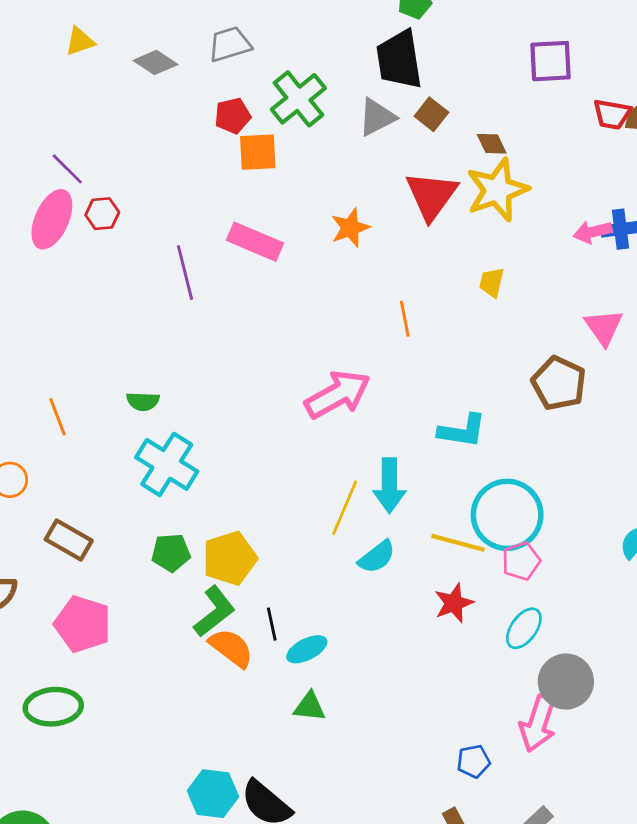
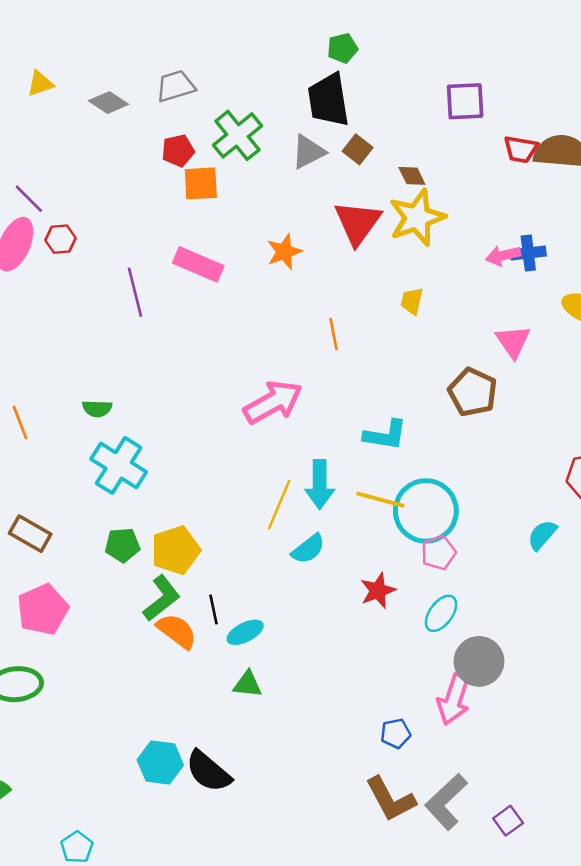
yellow line: (458, 543) -> (380, 500), moved
pink pentagon: (83, 624) -> (43, 610), turned 30

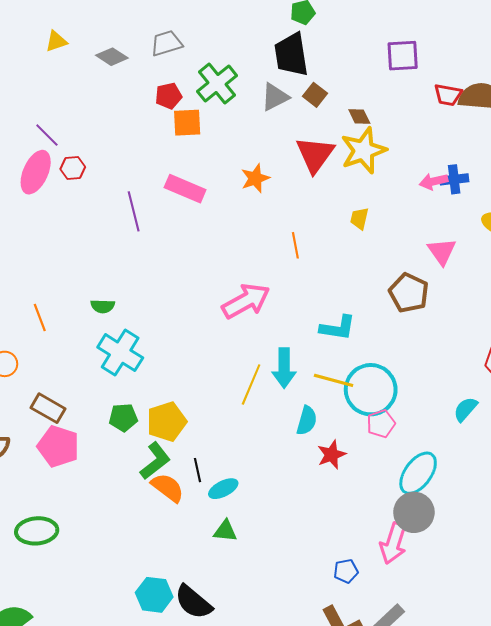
cyan semicircle: (308, 549) -> (307, 421), moved, turned -36
pink pentagon: (43, 610) -> (58, 446), moved, turned -30
cyan ellipse: (441, 613) -> (418, 473), moved, size x1.4

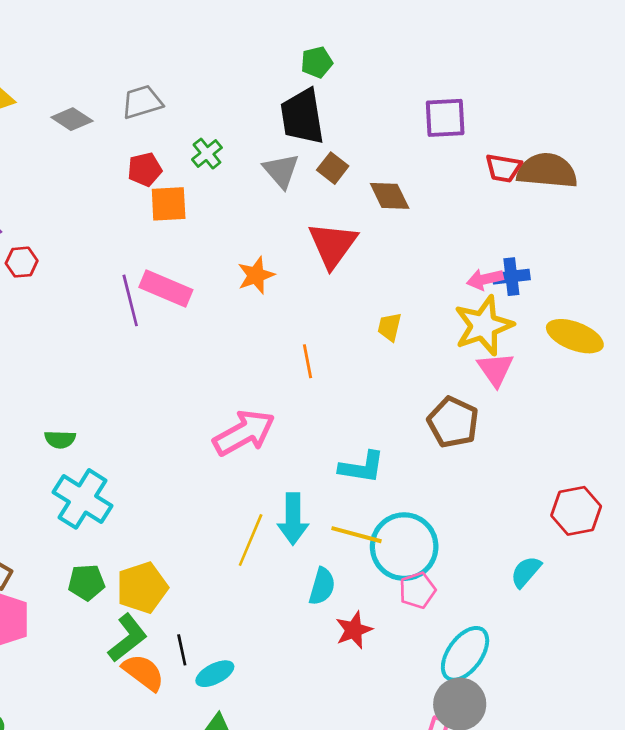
green cross: (217, 83) -> (207, 154), size x0.6
gray triangle: (275, 97) -> (281, 171), turned -44
brown diamond: (359, 116) -> (390, 196), size x1.4
yellow star: (363, 150) -> (484, 326), moved
purple line: (134, 211) -> (130, 300), moved

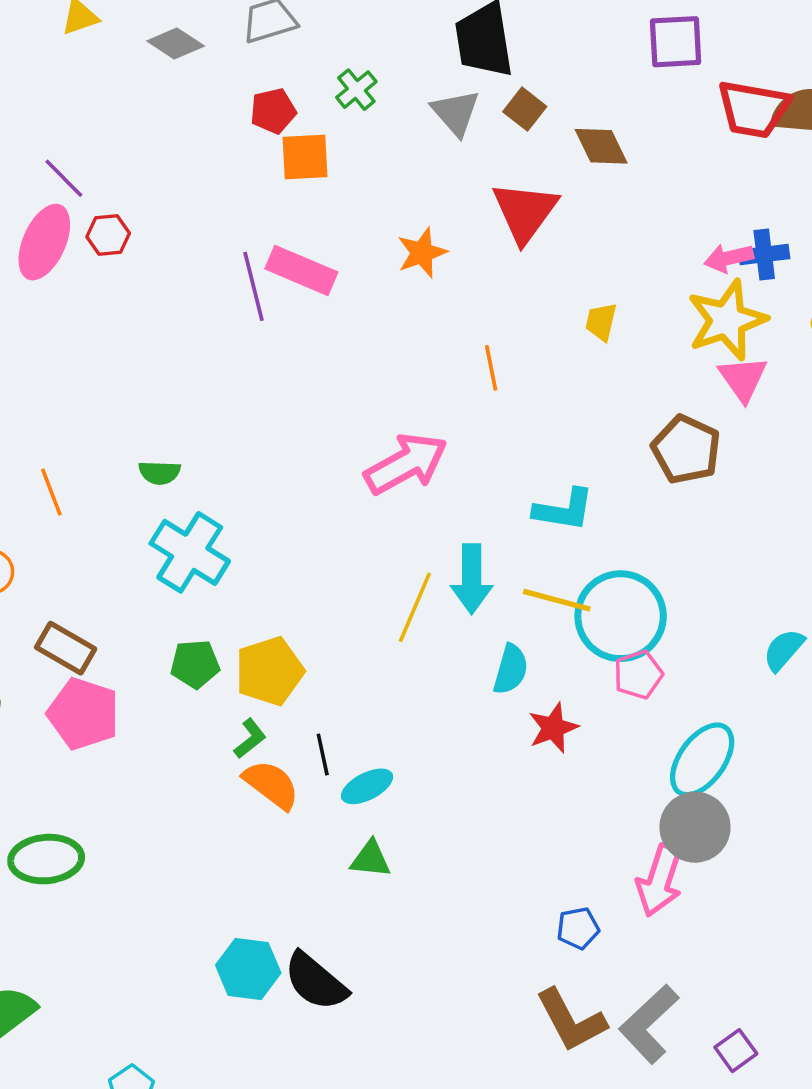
red trapezoid: (503, 168) -> (754, 109), size x1.5
green L-shape: (128, 638) -> (250, 739), size x0.6

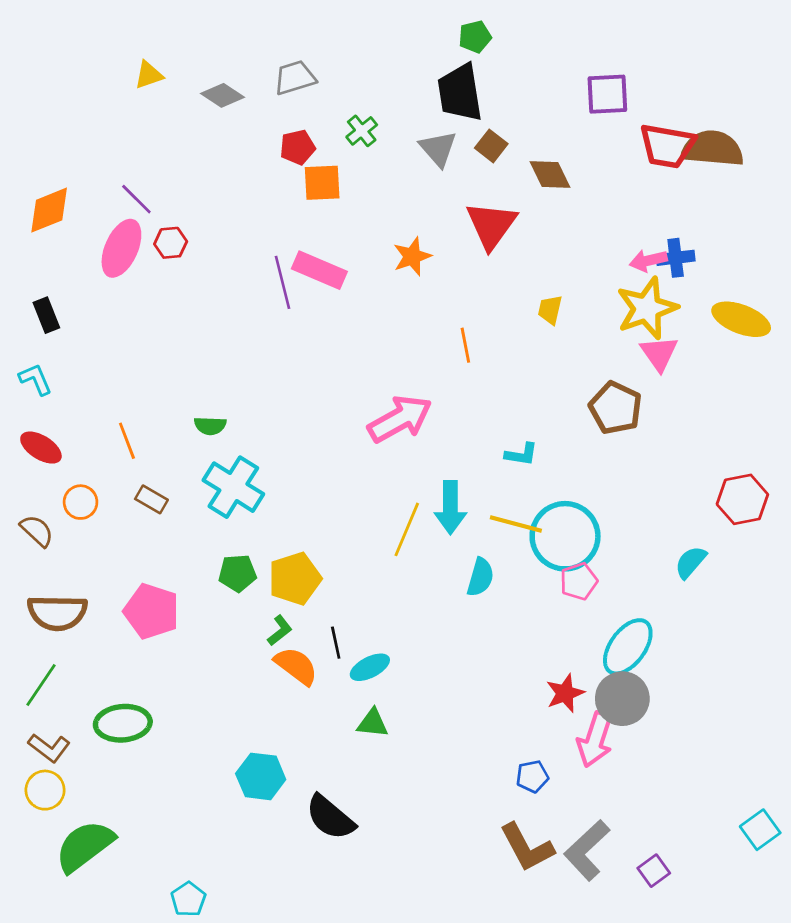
cyan L-shape: (564, 510) -> (521, 454), size x0.7
brown rectangle: (66, 648) -> (151, 499), moved, size x0.7
red star: (553, 728) -> (565, 693), moved
cyan hexagon: (248, 969) -> (261, 776), moved

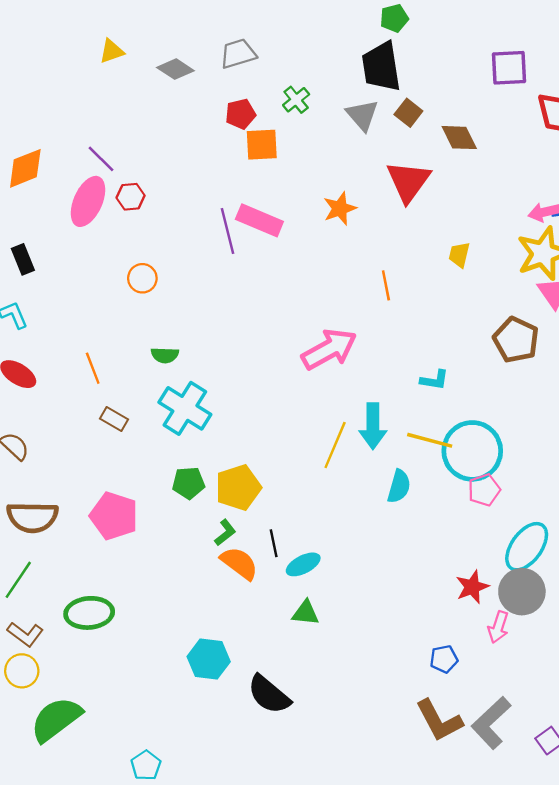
orange circle: (81, 502) -> (142, 278), moved
pink arrow: (595, 740) -> (498, 627), size x0.7

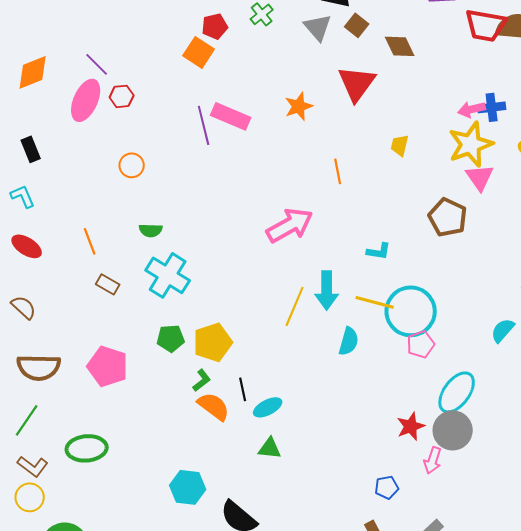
orange square: (262, 145) -> (199, 52), moved, turned 36

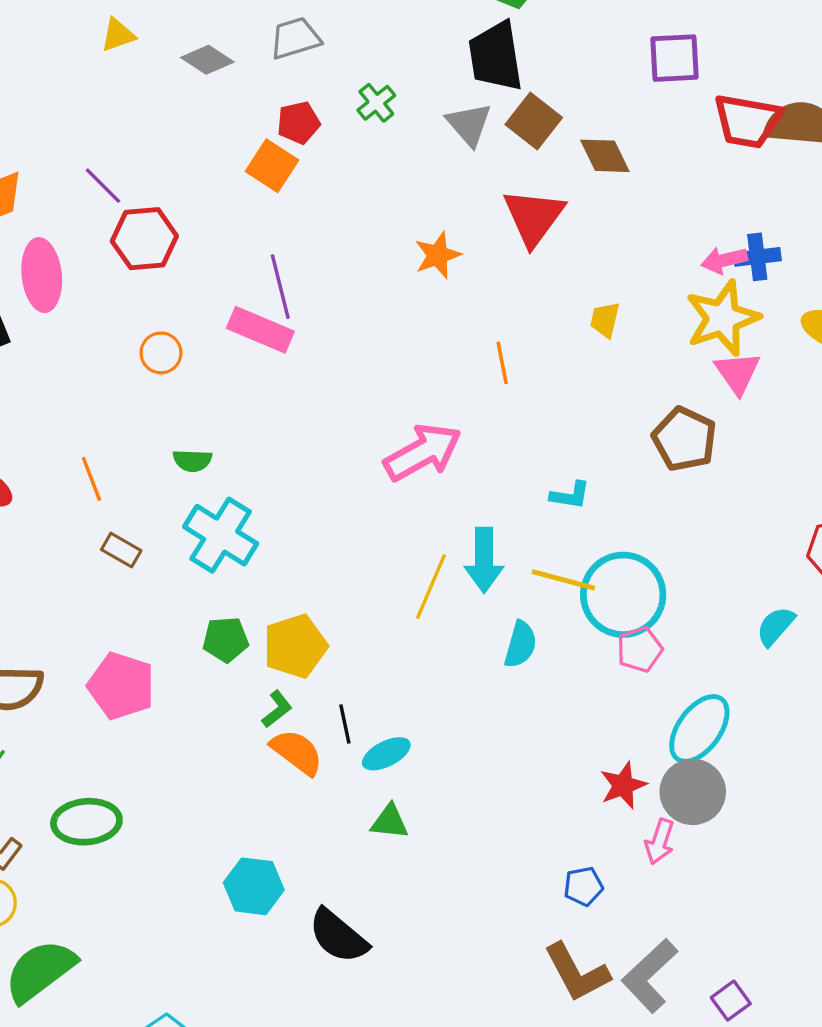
brown square: (357, 25) -> (534, 121), size x1.4
red hexagon: (122, 96) -> (144, 239), size x1.6
pink ellipse: (86, 100) -> (42, 275), moved, turned -30
pink rectangle: (231, 116) -> (260, 330), moved

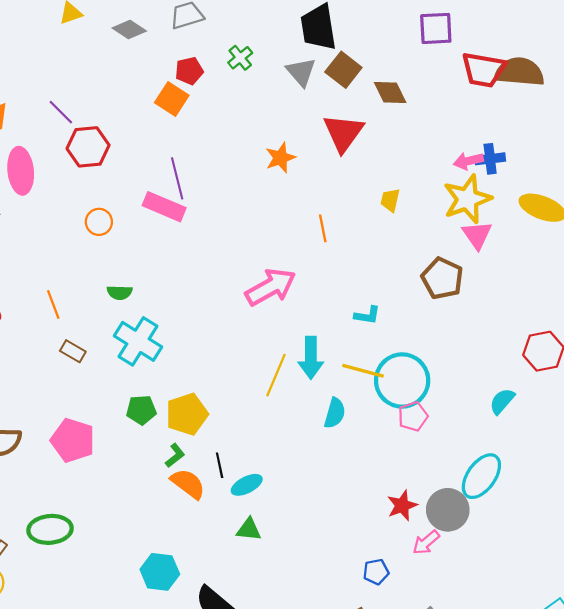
cyan ellipse: (699, 729) -> (481, 476), moved
pink arrow: (660, 842) -> (426, 542), turned 32

